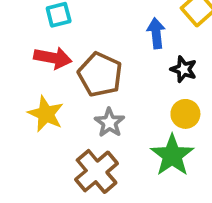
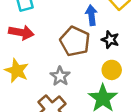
brown pentagon: (100, 75) -> (75, 41), moved

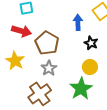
brown pentagon: (75, 41) -> (47, 43), moved

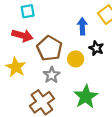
yellow circle: (90, 67) -> (76, 59), moved

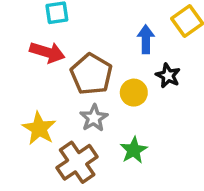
yellow star: (16, 67) -> (39, 128), moved
green star: (86, 97) -> (134, 150), moved, size x0.7

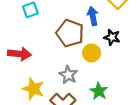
red arrow: (47, 52) -> (19, 54), moved
brown pentagon: (91, 74) -> (70, 33), moved

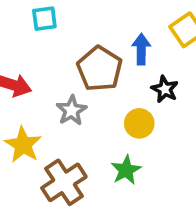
yellow circle: (92, 53) -> (139, 123), moved
gray star: (68, 75) -> (72, 110), moved

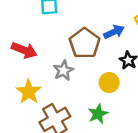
blue arrow: (141, 49) -> (114, 32), turned 60

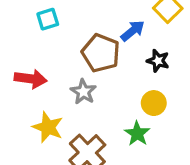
yellow circle: (109, 83) -> (154, 103), moved

